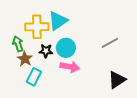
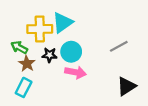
green arrow: (18, 44) -> (19, 47), turned -42
cyan rectangle: (34, 77) -> (24, 87), moved

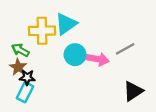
black star: (50, 55) -> (27, 77), moved
brown star: (27, 64) -> (18, 67), moved
pink arrow: (75, 72) -> (98, 59), moved

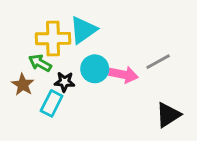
green arrow: (20, 50) -> (40, 63), moved
black star: (27, 77) -> (65, 82), moved
cyan rectangle: (25, 92) -> (52, 103), moved

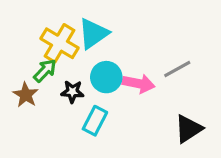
yellow cross: (53, 39) -> (60, 43), turned 32
green arrow: (40, 63) -> (45, 71), turned 105
cyan rectangle: (52, 103) -> (95, 121), moved

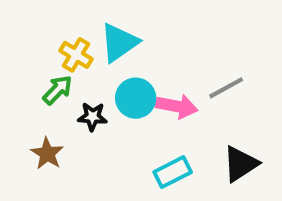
yellow cross: (60, 43) -> (76, 55), size x0.7
brown star: (26, 95) -> (47, 154), moved
cyan rectangle: (95, 121) -> (173, 172), moved, turned 36

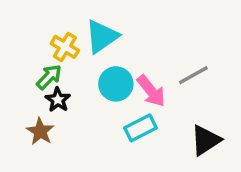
pink arrow: (177, 106) -> (151, 91), turned 40
black star: (92, 117) -> (58, 100), moved, turned 30
cyan rectangle: (173, 172) -> (141, 128), moved

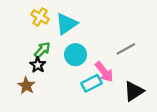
yellow cross: (65, 47) -> (40, 17), moved
green arrow: (49, 77) -> (42, 50), moved
pink arrow: (151, 91) -> (104, 72), moved

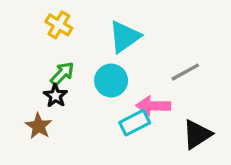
cyan triangle: (66, 24) -> (125, 37), moved
pink arrow: (104, 72) -> (153, 106), turned 130

